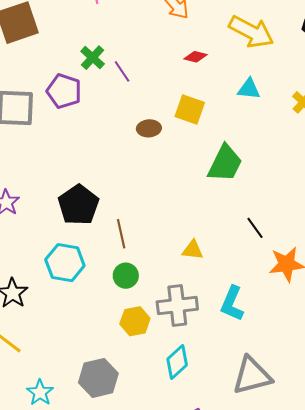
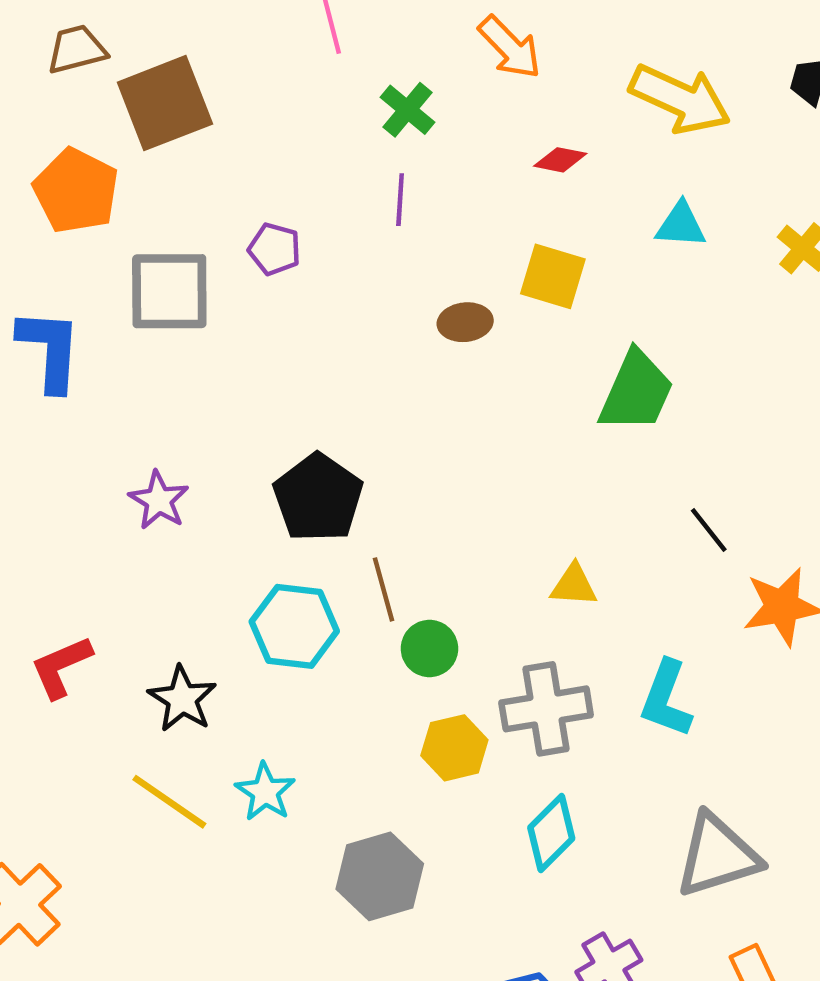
green cross: (93, 58) -> (407, 110), moved
purple line: (122, 71) -> (400, 200), turned 40
purple pentagon: (64, 91) -> (274, 249), size x0.7
brown line: (121, 234) -> (384, 589), moved
cyan star: (40, 393) -> (265, 792), moved

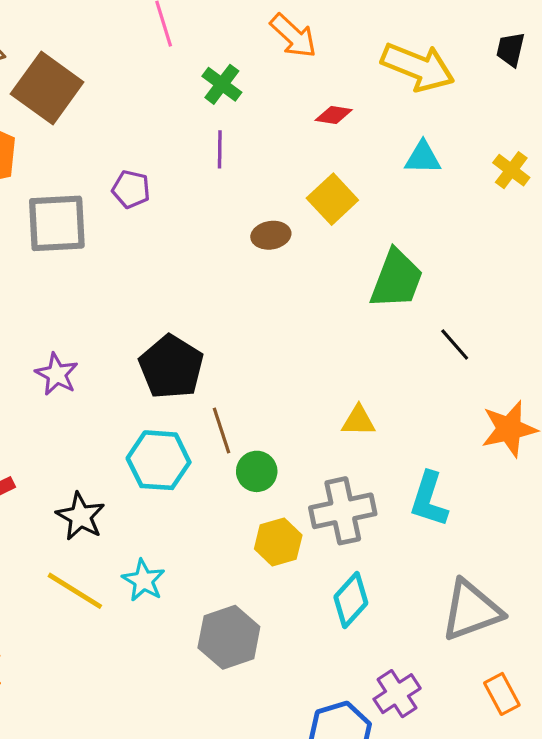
brown square: (165, 103) -> (47, 88), turned -30
yellow square: (553, 276) -> (332, 199), turned 33
black line: (709, 530) -> (455, 345), moved

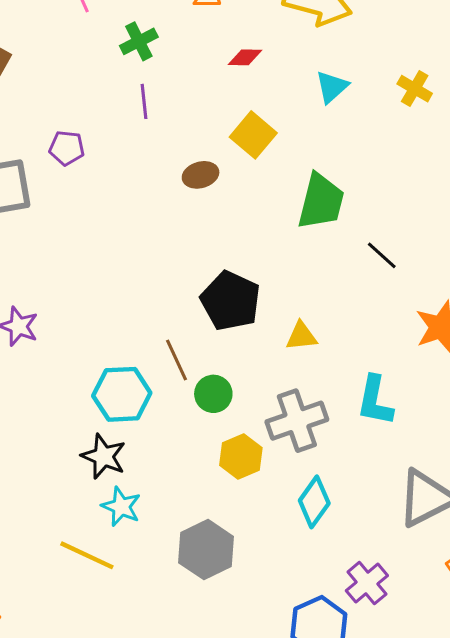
green cross: (222, 84) -> (139, 41), turned 33
cyan triangle: (423, 158) -> (332, 87), turned -36
black pentagon: (171, 367) -> (230, 301), moved
black star: (80, 516) -> (104, 456), moved
yellow line: (75, 591) -> (87, 555), moved

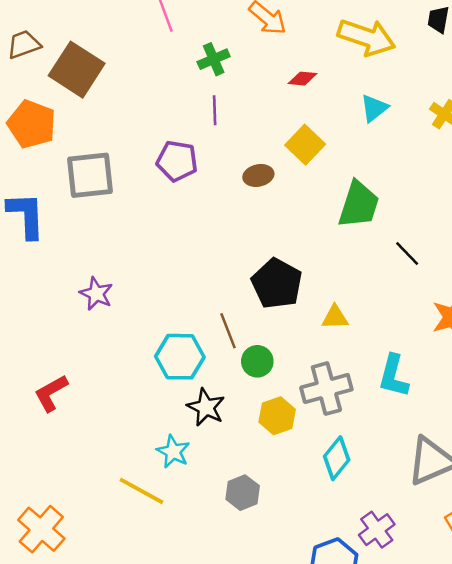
purple pentagon: (67, 148) -> (177, 161), moved, size x1.4
black star: (104, 456) -> (206, 407), moved
gray hexagon: (206, 550) -> (243, 493), size x0.7

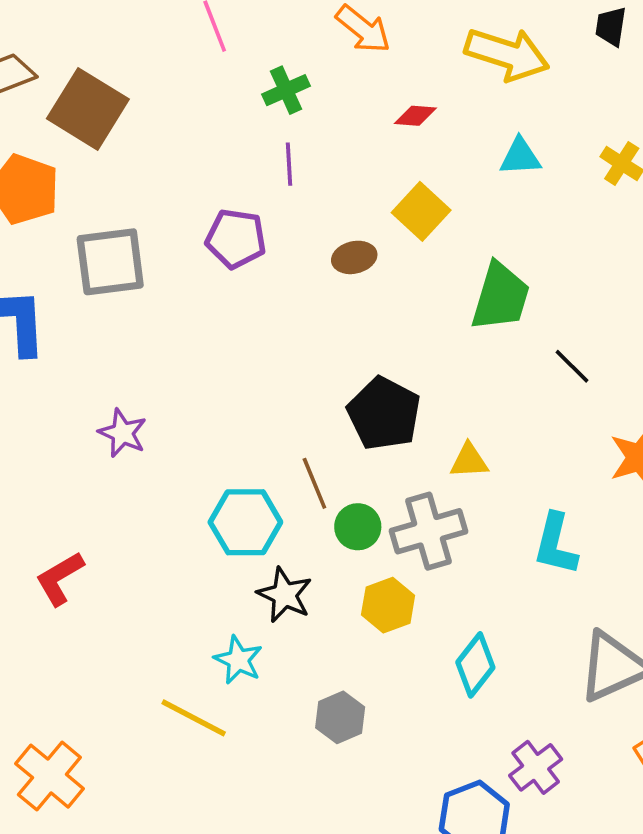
cyan triangle: (374, 108) -> (520, 157), turned 36
gray cross: (326, 389) -> (428, 531), moved

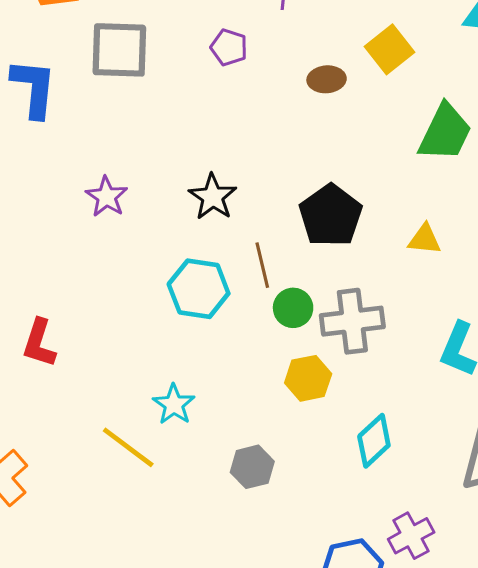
purple pentagon: (236, 239) -> (229, 47), size x0.7
yellow triangle: (469, 461) -> (425, 239), moved
red L-shape: (60, 579) -> (39, 343), moved, turned -51
black star: (285, 595) -> (213, 197), moved

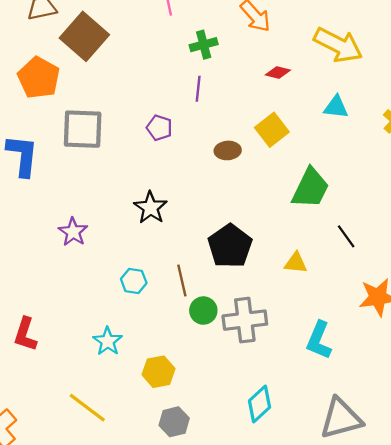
black star: (213, 197) -> (151, 208), moved
cyan hexagon: (199, 289) -> (134, 281), moved, size x0.6
yellow hexagon: (308, 378) -> (159, 372), moved
cyan star: (174, 404) -> (108, 341), moved

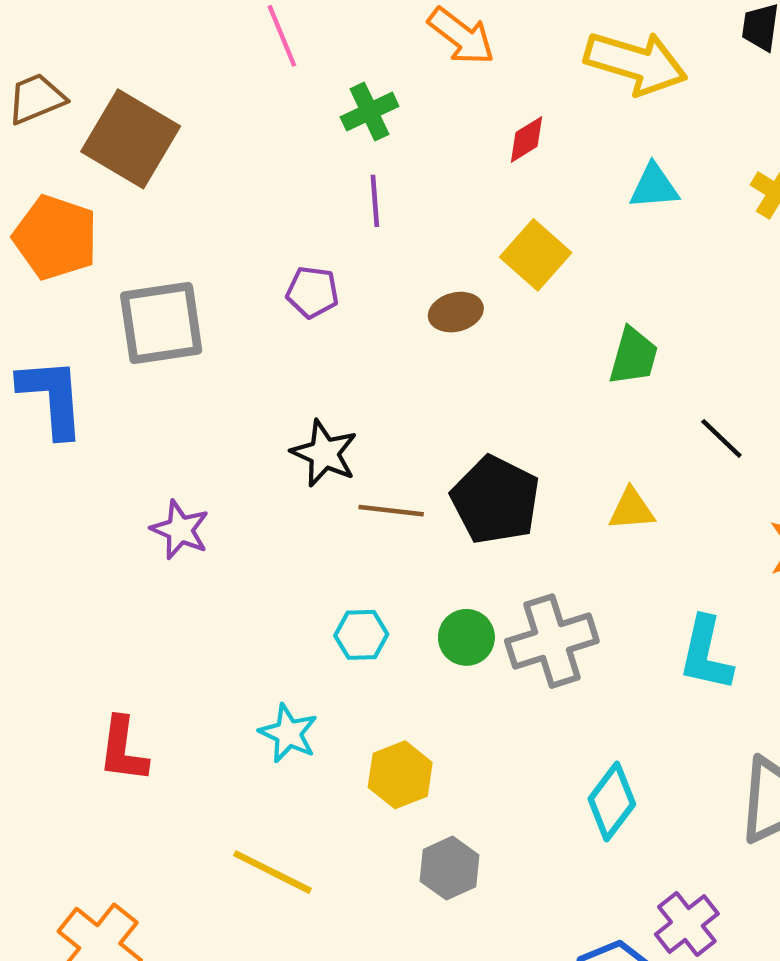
red diamond: (278, 72) -> (527, 139), turned -35
green trapezoid: (311, 188) -> (633, 356), size x0.7
brown line: (182, 280) -> (391, 511), moved, turned -60
cyan hexagon: (134, 281) -> (361, 635), moved

